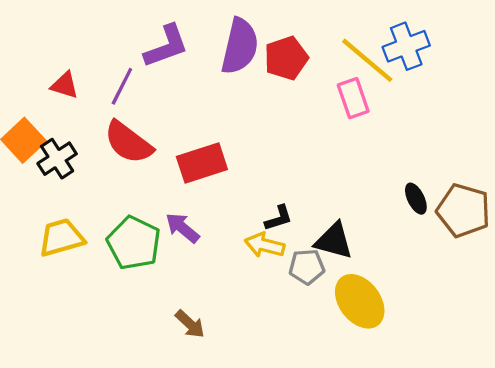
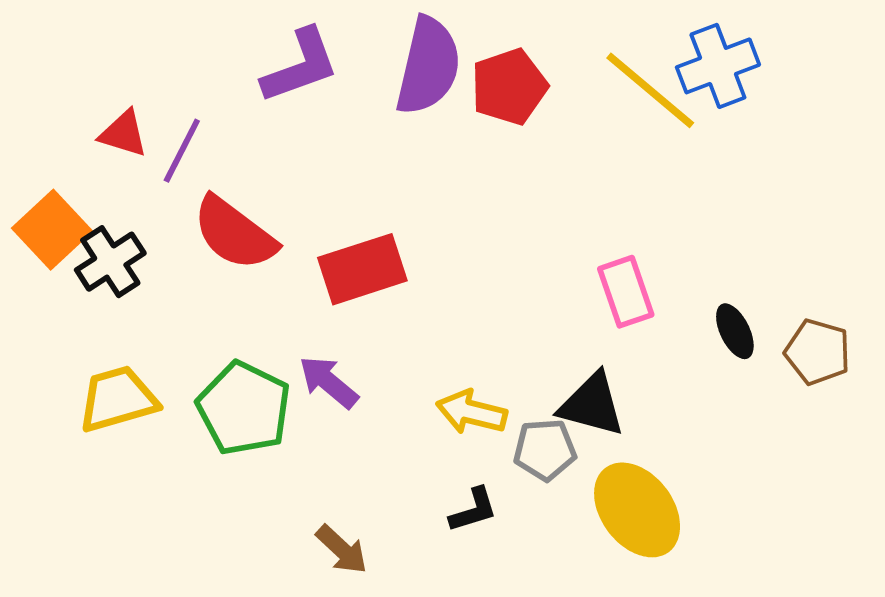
purple line: (122, 86) -> (182, 151), moved
pink rectangle: (353, 98) -> (626, 292), moved
brown pentagon: (463, 211) -> (818, 352), size x0.7
black L-shape: (279, 218) -> (473, 510), moved

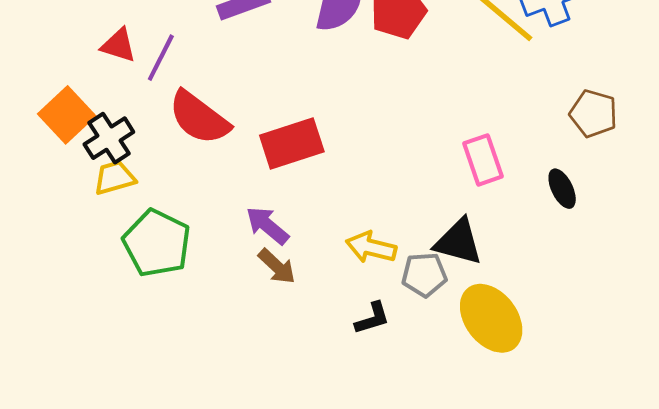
brown pentagon: (818, 352) -> (593, 114), moved
yellow trapezoid: (118, 399) -> (114, 178), moved, size x0.7
green pentagon: (244, 408) -> (157, 243), moved
brown arrow: (342, 549) -> (277, 266), moved

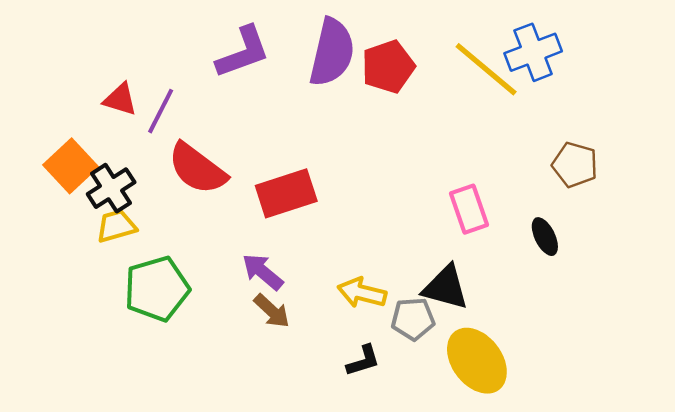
green pentagon: (157, 243) -> (157, 289), turned 30

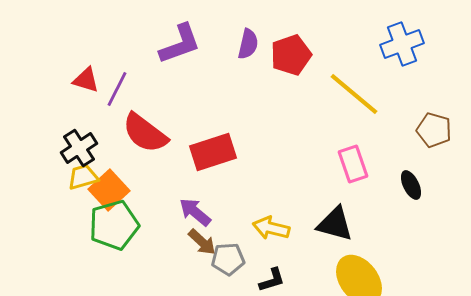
purple semicircle: (332, 52) -> (248, 44), size x0.6
yellow line: (486, 69) -> (354, 94), moved
orange square: (71, 166) -> (109, 190), moved
gray pentagon: (413, 319) -> (228, 259), moved

